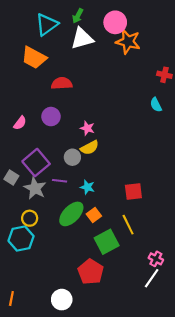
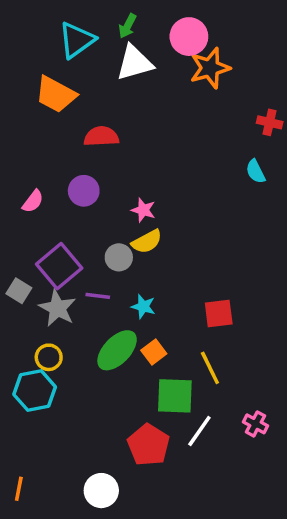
orange star: (128, 42) -> (210, 68), turned -30
green square: (107, 242) -> (175, 396), turned 30
white line: (152, 278) -> (199, 431), moved

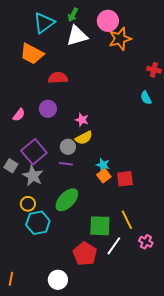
purple line: (98, 296) -> (66, 164), moved
cyan star: (143, 306) -> (103, 165), moved
orange square: (154, 352) -> (104, 176), moved
yellow line: (210, 368) -> (127, 220), moved
cyan hexagon: (35, 391) -> (38, 223), moved

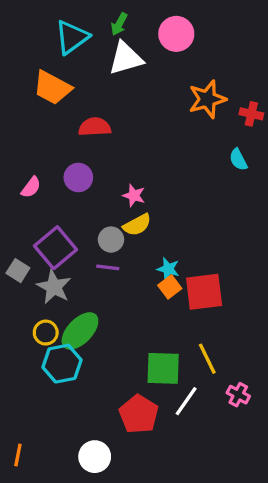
orange star: (120, 39) -> (207, 99), moved
red square: (125, 179) -> (204, 292), size x1.4
green ellipse: (67, 200) -> (80, 331), moved

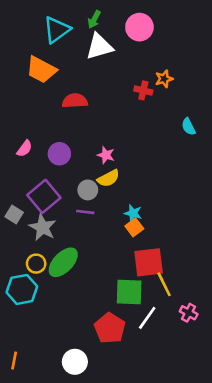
orange star: (207, 99) -> (164, 79), size x0.6
red cross: (251, 114) -> (143, 90), moved
purple circle: (78, 178) -> (59, 154), moved
red square: (204, 292) -> (149, 262), moved
cyan hexagon: (62, 364) -> (22, 289), moved

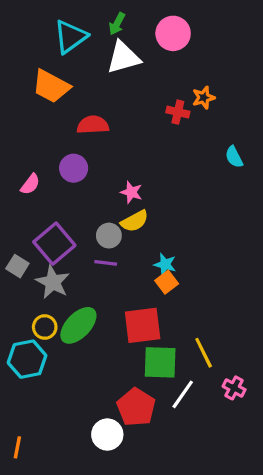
purple circle: (59, 154) -> (74, 168), moved
red square: (149, 262) -> (143, 325), moved
white circle: (75, 362) -> (107, 435), moved

